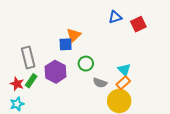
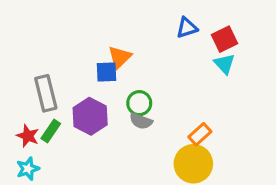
cyan triangle: (124, 70) -> (224, 64), moved
gray semicircle: (100, 83) -> (141, 121), moved

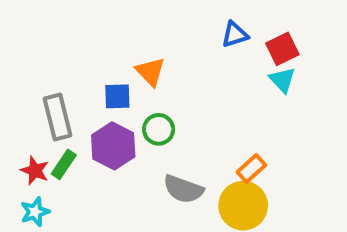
orange triangle: (120, 57) -> (150, 72), turned -30
blue square: (106, 72) -> (117, 96), moved
green circle: (139, 103) -> (159, 129), moved
gray semicircle: (141, 121) -> (183, 189), moved, size x1.4

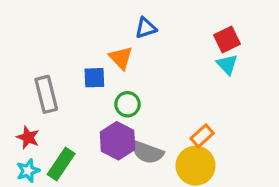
blue triangle: (235, 35) -> (146, 28), moved
purple hexagon: (113, 146) -> (118, 141), moved
green rectangle: (64, 164) -> (61, 164), moved, size x1.4

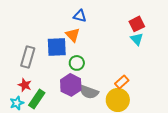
blue triangle: (146, 28) -> (80, 16), moved, turned 32
blue square: (94, 78) -> (57, 47), size x1.5
gray rectangle: (46, 94) -> (28, 57), turned 30
red star: (28, 137) -> (25, 85), moved

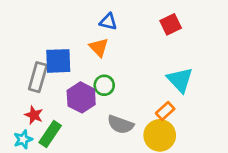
red square: (137, 24) -> (171, 24), moved
cyan triangle: (137, 39) -> (180, 80), moved, size x1.5
blue square: (57, 47) -> (58, 61), moved
purple hexagon: (71, 85) -> (81, 97), moved

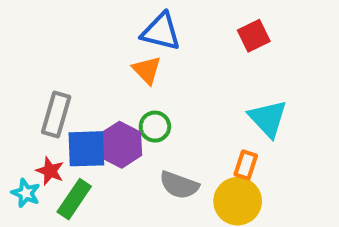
blue triangle: (108, 22) -> (161, 32), size x1.5
blue square: (58, 61) -> (86, 149), moved
orange rectangle: (165, 111) -> (246, 165), turned -30
cyan star: (23, 139) -> (26, 193), moved, turned -30

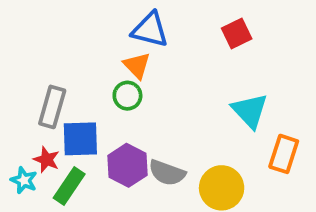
green circle: (155, 127) -> (127, 96), moved
purple hexagon: (121, 145) -> (127, 165), moved
orange rectangle: (246, 165) -> (284, 154), moved, size x1.4

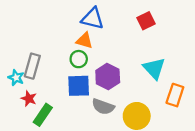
orange triangle: (137, 65) -> (84, 41), turned -30
blue square: (80, 139) -> (79, 86), moved
purple hexagon: (127, 165) -> (108, 76), moved
cyan star: (24, 180) -> (16, 78), moved

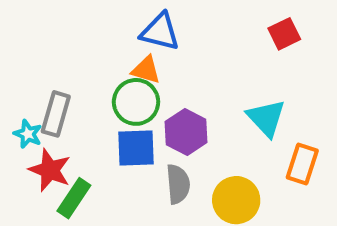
red square: (146, 21) -> (284, 34), moved
green circle: (79, 59) -> (136, 102), size x1.5
red star: (29, 99) -> (50, 170), size x1.5
gray semicircle: (103, 107) -> (178, 184), turned -115

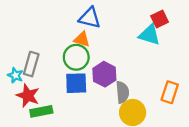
cyan triangle: (266, 118) -> (149, 35), moved, turned -30
gray semicircle: (178, 184) -> (122, 92), moved
green rectangle: (74, 198) -> (41, 111), turned 45

